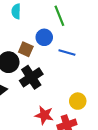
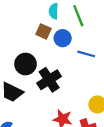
cyan semicircle: (16, 11) -> (54, 11), moved
brown square: (26, 49) -> (43, 31), moved

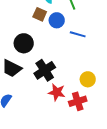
black cross: (49, 80) -> (45, 70), moved

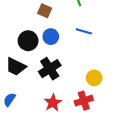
blue circle: (57, 20) -> (51, 37), moved
red star: (57, 92) -> (53, 103), moved, turned 30

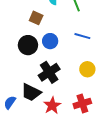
brown square: (45, 11) -> (36, 18), moved
black trapezoid: (16, 67) -> (31, 92), moved
yellow circle: (94, 78) -> (87, 69), moved

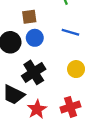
brown square: (36, 18) -> (29, 17), moved, turned -32

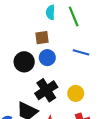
yellow circle: (76, 69) -> (76, 93), moved

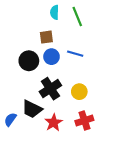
blue line: (81, 52) -> (75, 54), moved

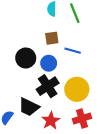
brown square: (46, 37) -> (52, 38), moved
blue circle: (51, 57) -> (49, 63), moved
yellow circle: (79, 92) -> (77, 89), size x1.5

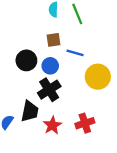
yellow circle: (77, 89) -> (98, 77), moved
black trapezoid: (29, 107) -> (30, 111), turned -105

